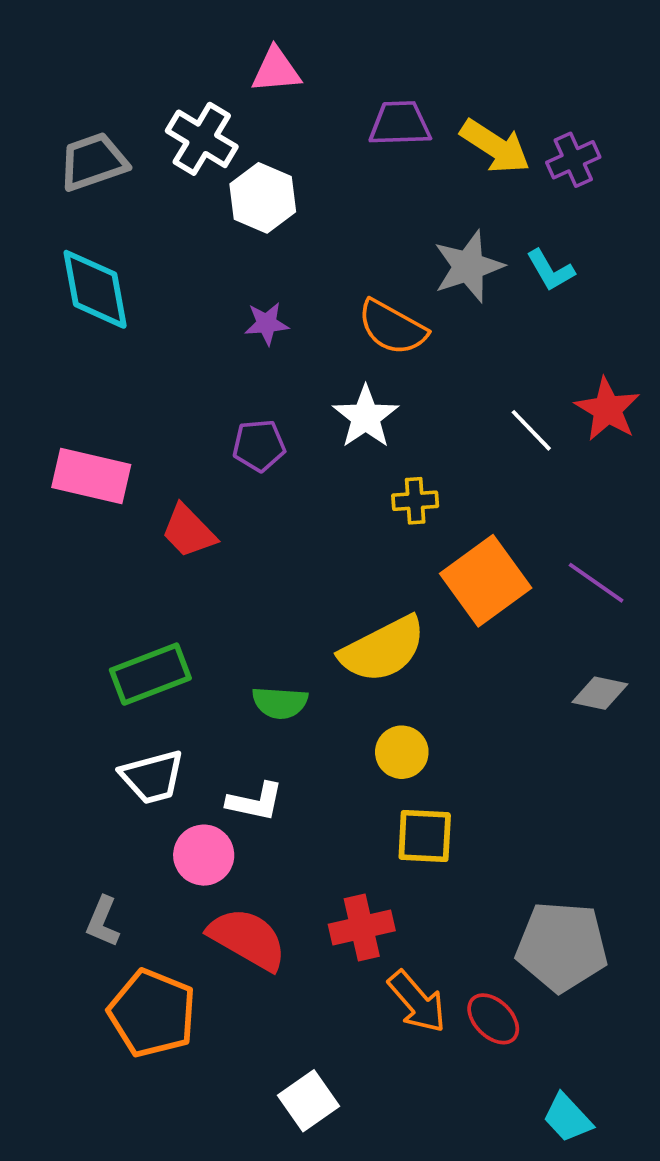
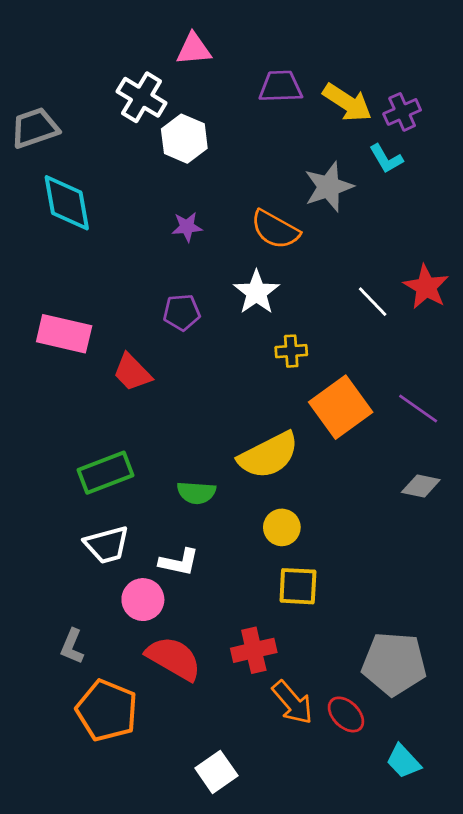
gray trapezoid: (93, 162) -> (35, 128), moved
cyan L-shape: (550, 270) -> (386, 159), moved
cyan trapezoid: (568, 1118) -> (403, 761), moved

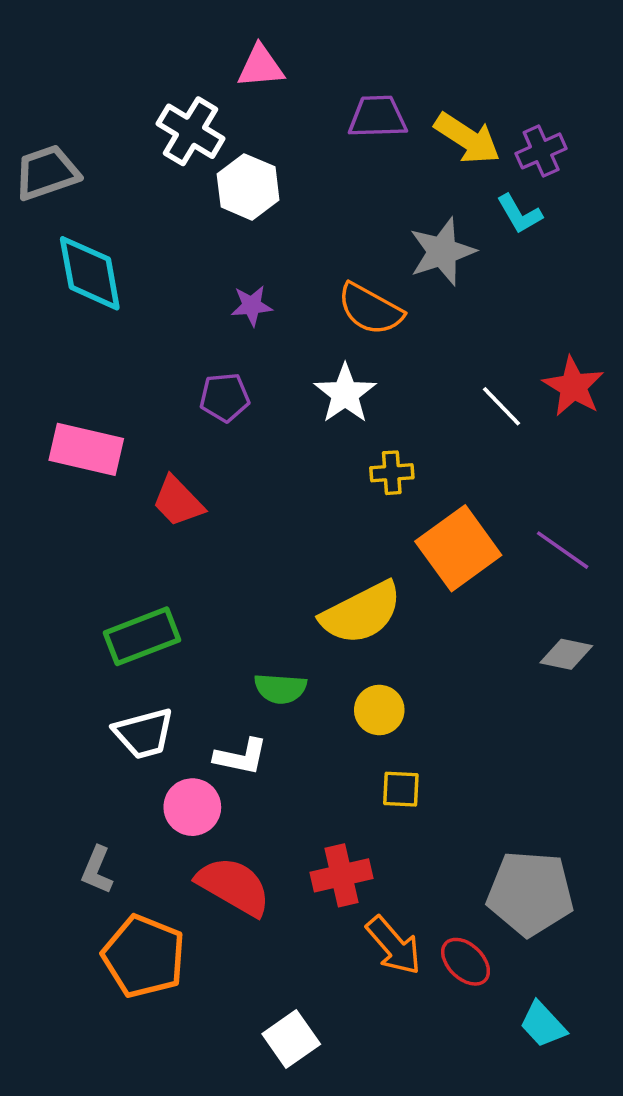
purple pentagon: (182, 312) -> (225, 397), moved
green semicircle: (196, 493) -> (280, 688), moved
yellow square: (298, 586) -> (401, 789), size x0.7

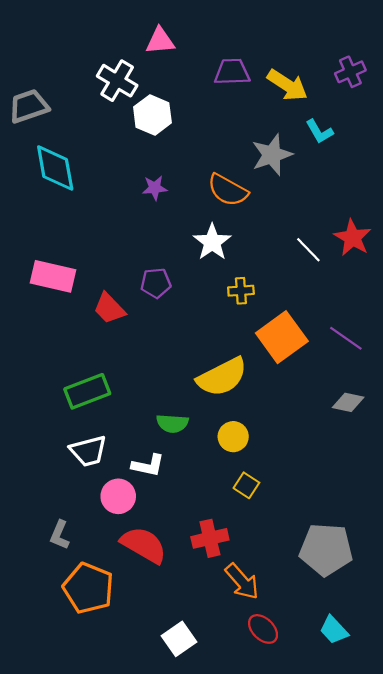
purple cross: (541, 151) -> (350, 72), moved
purple pentagon: (225, 397) -> (156, 283), moved
yellow square: (401, 789) -> (246, 485), turned 30
red ellipse: (466, 962) -> (263, 629), moved

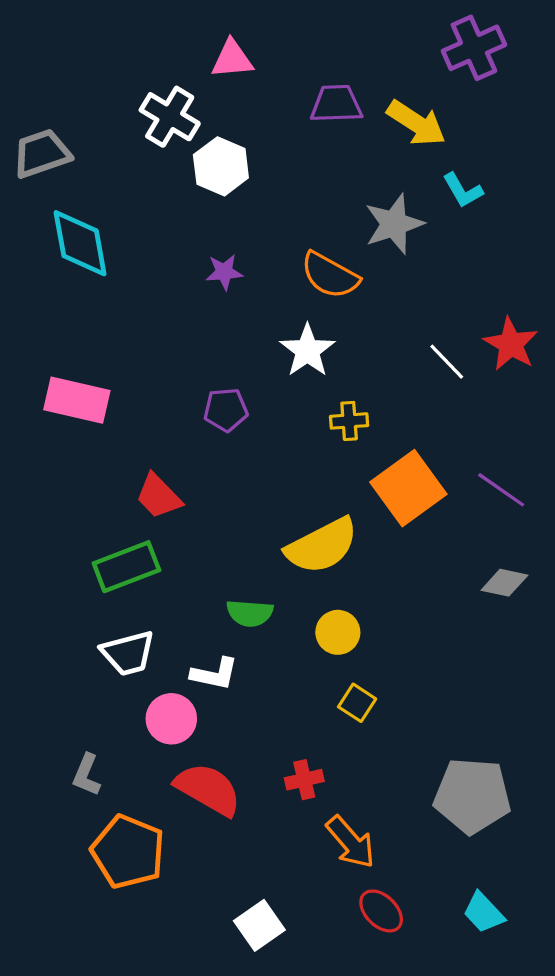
purple cross: (350, 72) -> (474, 48), moved, size x1.4
red trapezoid: (109, 308) -> (159, 496), moved
red cross: (210, 538) -> (304, 780), size x0.7

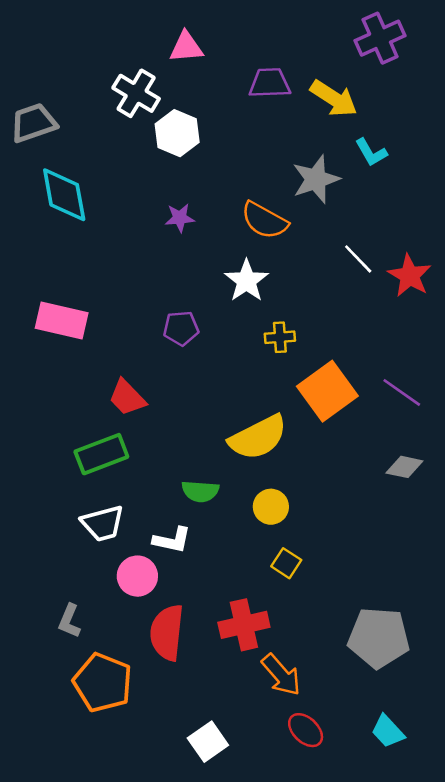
white line: (447, 362) -> (358, 259), moved
red cross: (304, 780) -> (244, 625), size x1.6
red semicircle: (208, 789) -> (167, 633), turned -114

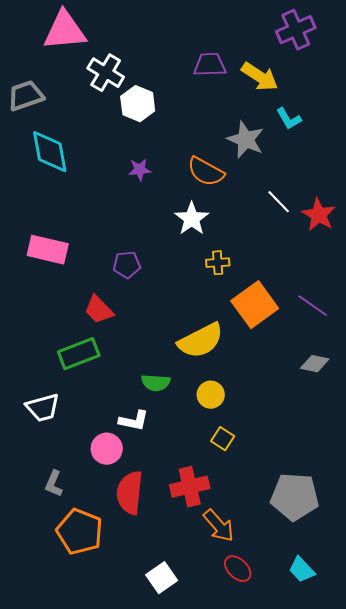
pink triangle: (186, 47) -> (65, 31), moved, size x1.6
gray star: (316, 179) -> (246, 140), turned -30
purple pentagon: (181, 328) -> (127, 265), moved
white trapezoid: (103, 523) -> (43, 408), moved

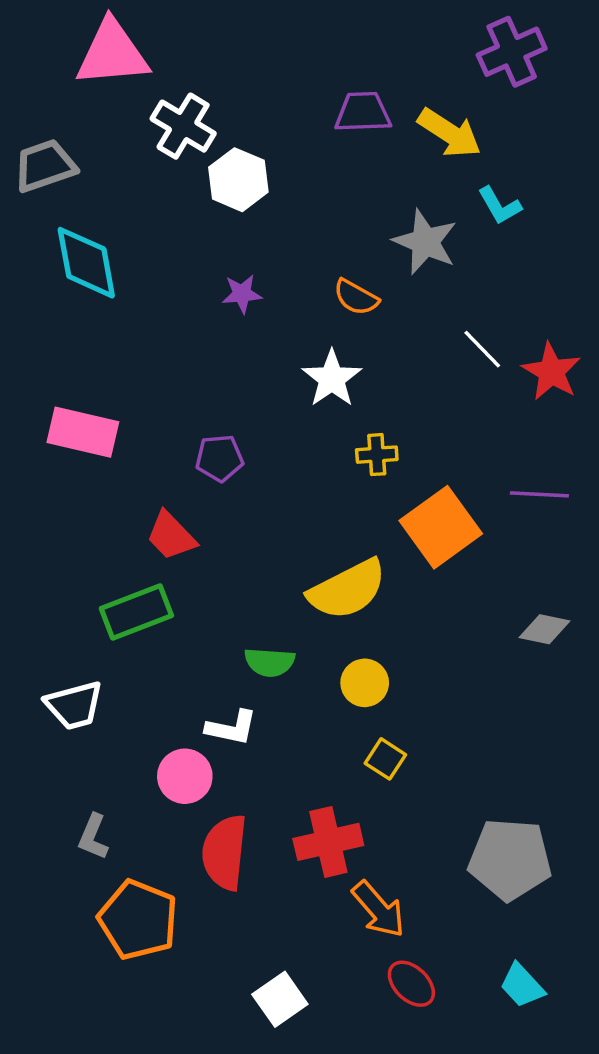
orange semicircle: (206, 172) -> (356, 297), size x0.7
purple line: (313, 306) -> (539, 494), moved, turned -32

